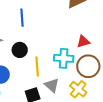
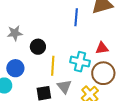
blue line: (22, 18) -> (76, 17), moved

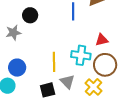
black circle: (38, 47) -> (30, 15), moved

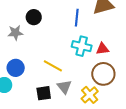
cyan cross: (81, 55) -> (82, 46), moved
yellow line: (54, 62) -> (53, 66), turned -66

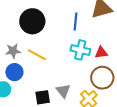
black circle: (34, 17) -> (32, 21), size x1.6
gray star: (15, 33) -> (13, 51), moved
yellow line: (53, 66) -> (37, 55), moved

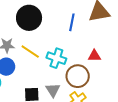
cyan cross: (80, 50) -> (56, 58), moved
brown circle: (102, 78) -> (78, 76), moved

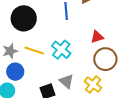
cyan cross: (56, 58) -> (61, 50), turned 36
brown circle: (78, 76) -> (105, 59), moved

